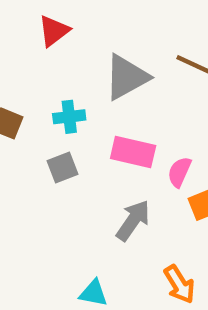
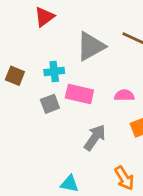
pink rectangle: (133, 152) -> (79, 94), moved
pink semicircle: (179, 172) -> (124, 95), moved, turned 66

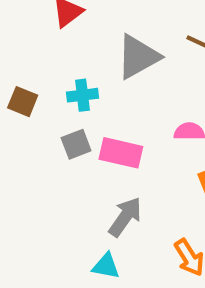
pink rectangle: (79, 94) -> (121, 153), moved
gray arrow: (95, 137) -> (125, 217), moved

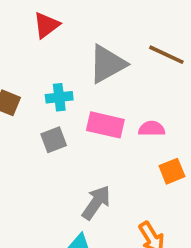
pink rectangle: (121, 153) -> (105, 125), moved

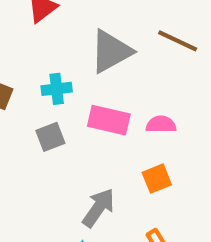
orange square: (172, 171) -> (157, 179), moved

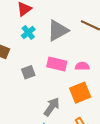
cyan cross: (57, 89) -> (28, 32), moved, turned -32
orange square: (157, 179) -> (80, 93), size x1.5

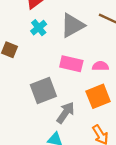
gray square: (28, 72) -> (43, 91), moved, size x1.6

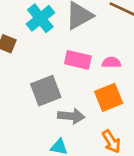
cyan cross: (39, 28) -> (40, 18), size x1.5
gray arrow: (65, 113) -> (71, 116), turned 60

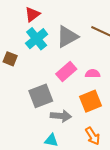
pink rectangle: (78, 60) -> (66, 72), turned -54

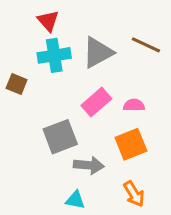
red triangle: (32, 14) -> (48, 21), turned -35
cyan cross: (37, 39) -> (54, 55), turned 30

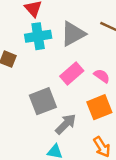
pink semicircle: (134, 105) -> (102, 76), turned 35
gray arrow: (89, 165) -> (66, 124), turned -50

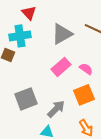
cyan cross: (38, 36) -> (20, 36), moved
gray square: (43, 101) -> (26, 99), moved

